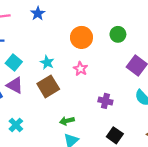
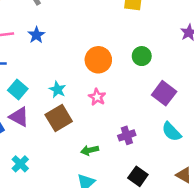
blue star: (38, 13) -> (36, 35), moved
purple cross: (105, 101) -> (127, 135), turned -32
green arrow: (67, 121) -> (90, 150), moved

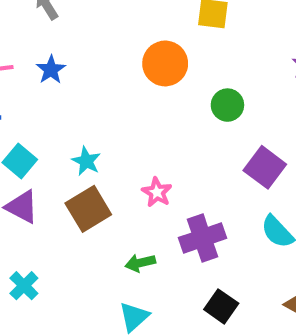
orange circle: (98, 60) -> (165, 63), moved
pink star: (97, 97) -> (157, 192), moved
purple cross: (127, 135) -> (203, 238), size x1.5

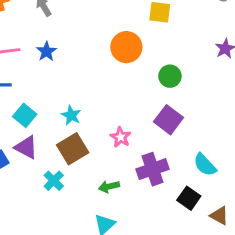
purple square: (265, 167) -> (168, 120), moved
cyan cross: (24, 286) -> (54, 181), moved
black square: (221, 306) -> (189, 198), moved

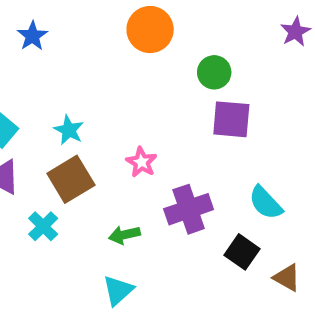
purple square: (168, 120) -> (231, 119), moved, turned -32

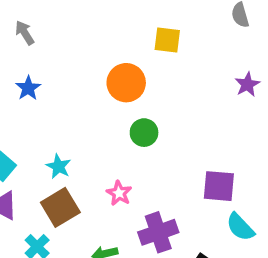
green circle: (214, 72) -> (144, 133), moved
purple square: (231, 119) -> (219, 186), moved
cyan semicircle: (266, 203) -> (240, 227), moved

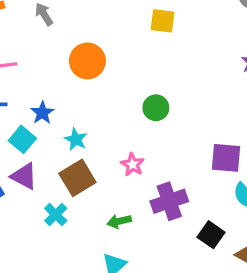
yellow square: (167, 40) -> (163, 21), moved
orange circle: (126, 83) -> (87, 61), moved
blue star: (28, 88) -> (42, 113), moved

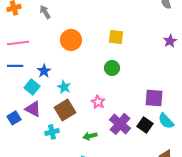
yellow square: (163, 21) -> (116, 37), moved
purple cross: (169, 201) -> (120, 124), turned -30
cyan cross: (56, 215) -> (52, 132), turned 32
black square: (211, 235) -> (145, 125), moved

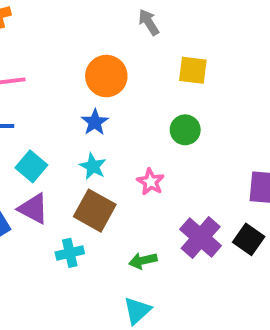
gray arrow: (45, 12) -> (149, 22), moved
blue star: (44, 71) -> (95, 122), moved
pink star: (98, 102) -> (151, 182), moved
brown square: (65, 110) -> (95, 211), turned -30

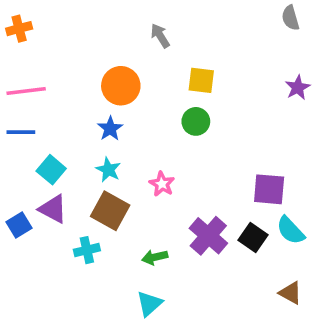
green circle: (185, 130) -> (196, 121), moved

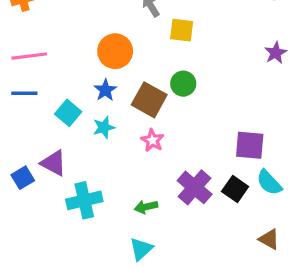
yellow square: (201, 80) -> (182, 30), moved
cyan square: (51, 170) -> (68, 113), moved
cyan star: (108, 170) -> (104, 127), turned 30
brown square: (110, 211) -> (149, 100), moved
cyan cross: (87, 250) -> (84, 200), size x1.5

